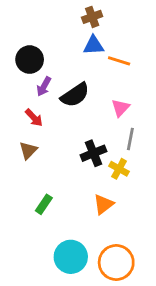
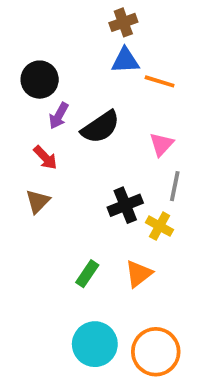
green rectangle: (44, 204) -> (87, 274), moved

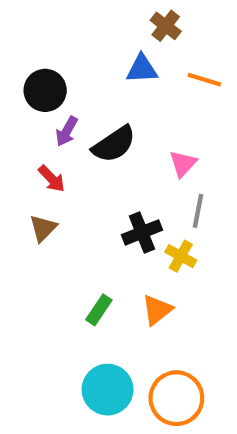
brown cross: (123, 22) -> (166, 26), moved, turned -32
orange line: (160, 81) -> (204, 80), moved

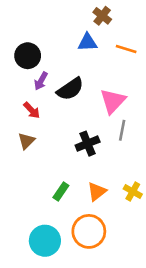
pink triangle: (183, 164) -> (113, 101), size x1.5
yellow cross: (181, 256) -> (133, 191), moved
cyan circle: (108, 390) -> (45, 241), moved
orange circle: (176, 398) -> (89, 231), moved

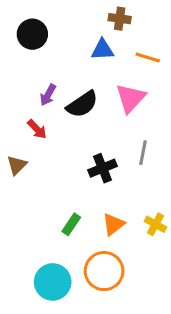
brown cross: (102, 16) -> (120, 19), turned -30
black circle: (28, 56) -> (32, 34), moved
pink triangle: (113, 101) -> (131, 98), moved
brown triangle: (26, 141) -> (17, 165), moved

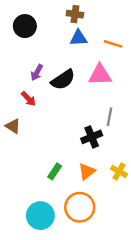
brown cross: (120, 19) -> (75, 14), moved
pink triangle: (131, 98) -> (100, 75), turned 45
brown triangle: (17, 165) -> (13, 126), turned -42
black cross: (103, 168) -> (92, 137), moved

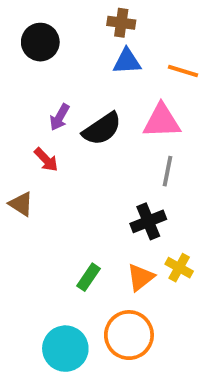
gray line: (110, 117) -> (168, 171), moved
yellow cross: (119, 171) -> (179, 268), moved

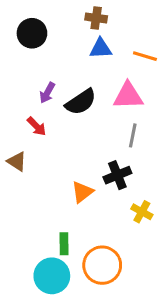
green rectangle: (88, 277) -> (64, 244), moved, turned -35
orange triangle: (141, 277) -> (82, 192), moved

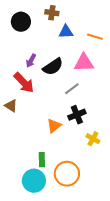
brown cross: (96, 18) -> (52, 13), moved
red arrow: (37, 126) -> (24, 83), size x1.6
gray line: (133, 135) -> (72, 89), moved, turned 42

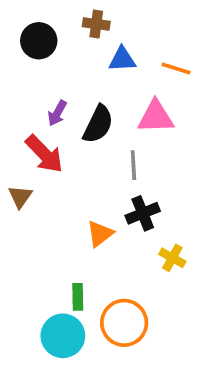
black semicircle: (53, 67) -> (98, 124), turned -30
gray line: (72, 89) -> (133, 165), turned -56
brown triangle: (11, 106) -> (20, 197), turned 32

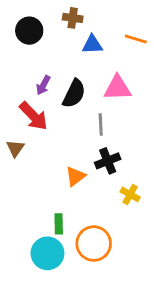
orange line: (176, 69) -> (136, 39), moved

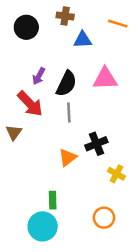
orange line: (136, 39) -> (118, 24), moved
gray line: (101, 124) -> (69, 112), moved
orange circle: (94, 244) -> (104, 218), moved, size x0.7

